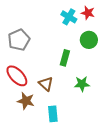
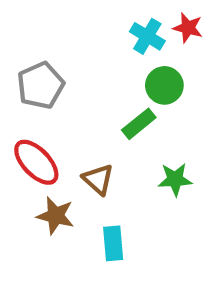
green circle: (89, 40) -> (164, 85), moved
green rectangle: (65, 58) -> (139, 124), turned 35

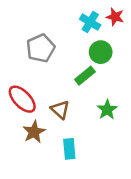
gray pentagon: (41, 85) -> (41, 48), moved
green star: (175, 179) -> (107, 110), turned -30
brown star: (56, 216) -> (34, 132), turned 30

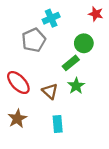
cyan cross: (90, 22) -> (51, 18), moved, turned 35
green star: (107, 110) -> (76, 86), moved
brown star: (34, 132) -> (17, 119), moved

